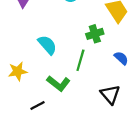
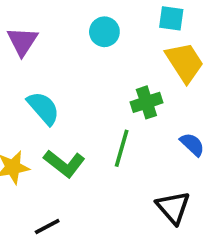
cyan semicircle: (47, 45) -> (43, 108), moved
green L-shape: (58, 83) -> (64, 163), moved

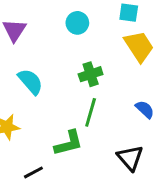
green cross: (146, 102) -> (91, 74), moved
green L-shape: (64, 163) -> (69, 143), moved, turned -52

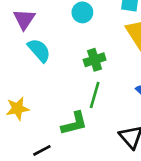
cyan semicircle: (30, 82) -> (39, 50), moved

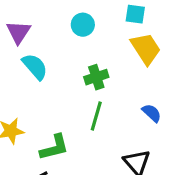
green L-shape: (74, 123) -> (54, 147), moved

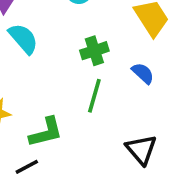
blue semicircle: (152, 113) -> (143, 73), moved

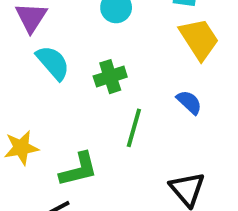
green cross: (94, 51) -> (110, 77), moved

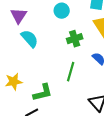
green cross: (110, 77) -> (75, 39), moved

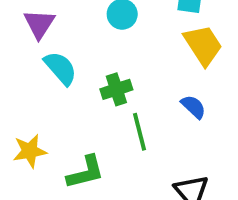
green cross: (75, 39) -> (116, 89), moved
green line: (71, 72) -> (139, 132), turned -30

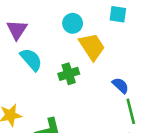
yellow trapezoid: (203, 45) -> (92, 47), moved
green line: (139, 132) -> (131, 111), moved

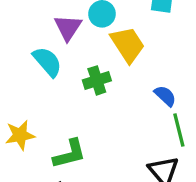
purple triangle: (17, 30) -> (68, 28), moved

